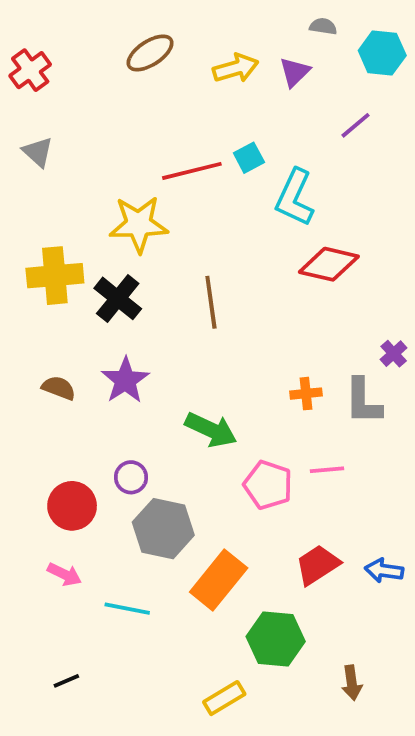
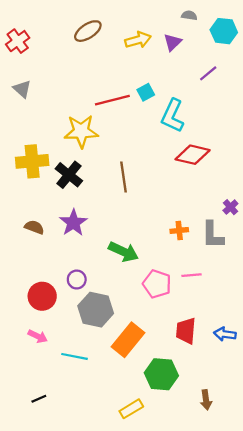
red trapezoid: (317, 565) -> (186, 331), turned -52

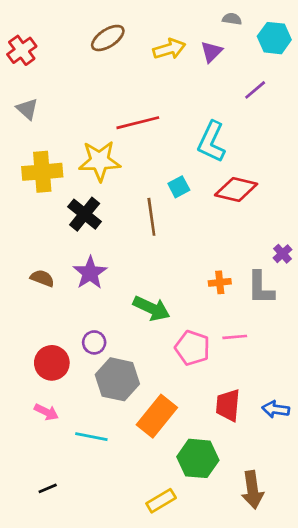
cyan square: (146, 92) -> (179, 187), moved
yellow cross: (32, 161) -> (42, 172), moved
brown arrow: (206, 400) -> (252, 490), size x1.5

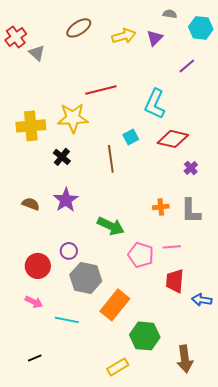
gray triangle: (27, 109) -> (37, 53), moved
black cross: (85, 214) -> (62, 157), size x0.7
purple cross: (282, 254) -> (191, 168), moved
red trapezoid: (228, 405) -> (175, 281), moved

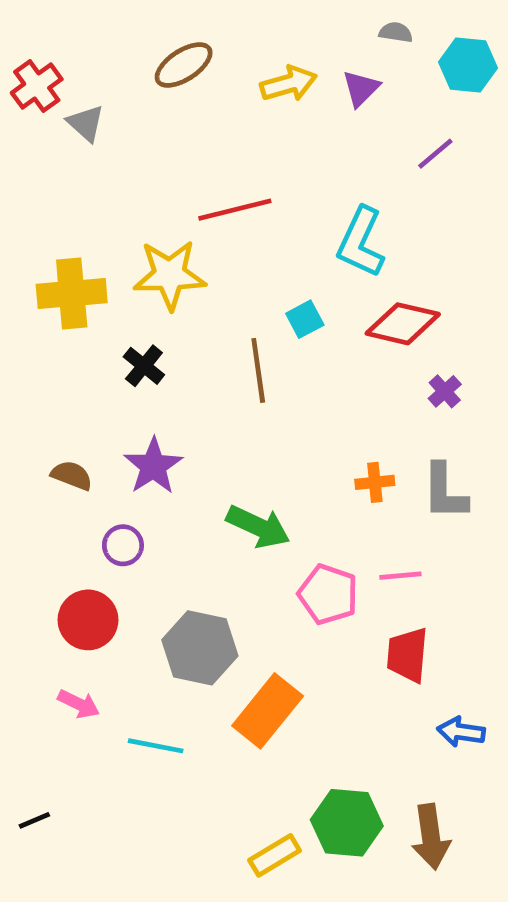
purple circle: (69, 251) -> (123, 545), moved
blue arrow: (202, 300) -> (461, 732), moved
green hexagon: (145, 336) -> (347, 823), moved
black line: (35, 358) -> (34, 820), moved

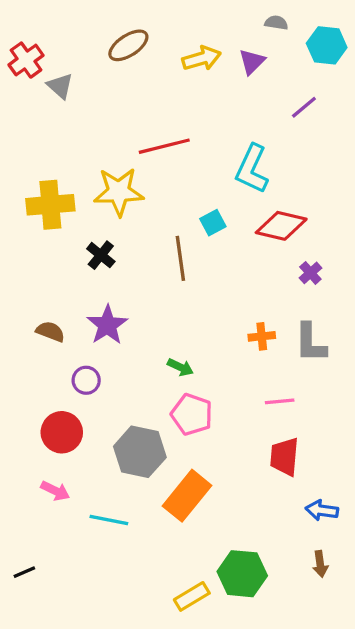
green arrow: (258, 527) -> (180, 367), size x0.6
pink pentagon: (328, 594) -> (192, 414), moved
brown arrow: (431, 837) -> (320, 564), moved, size x0.6

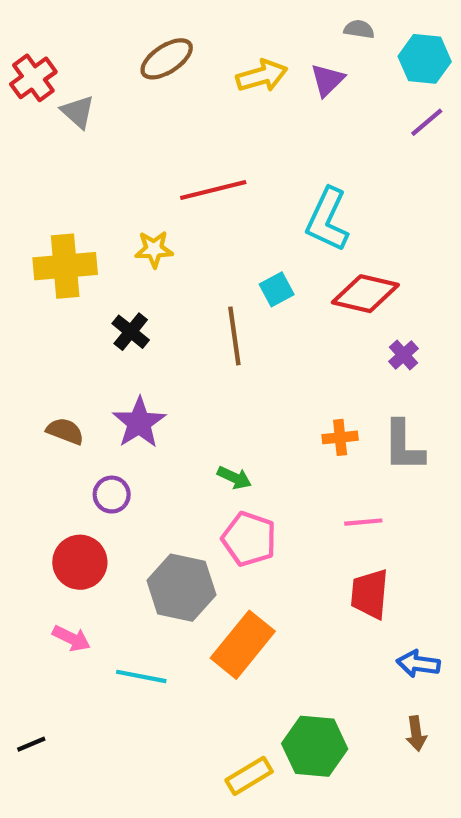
purple line: (304, 107) -> (427, 122), moved
yellow star: (119, 192) -> (154, 249), size x0.6

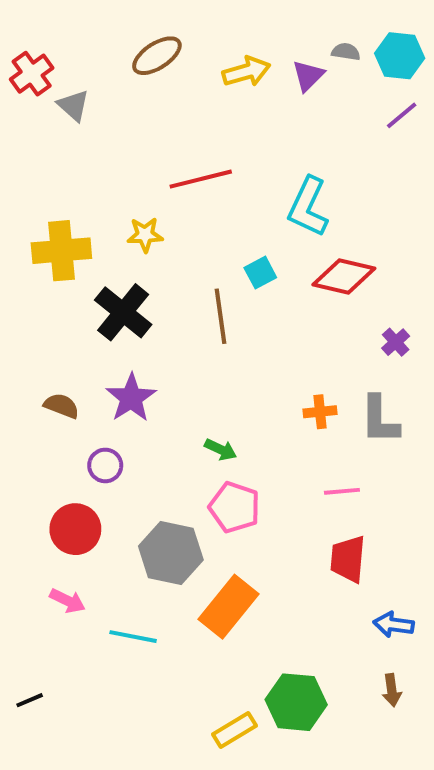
gray semicircle: (359, 29) -> (346, 52), moved
black cross: (131, 332) -> (123, 312), size x1.6
purple cross: (403, 355) -> (396, 342), moved

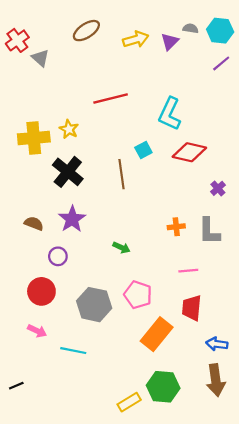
yellow star: (145, 235) -> (69, 129), moved, turned 30
pink pentagon: (235, 507) -> (138, 295), moved
orange rectangle: (229, 607) -> (157, 334), moved
brown arrow: (392, 690) -> (216, 380), size x1.8

